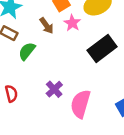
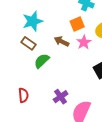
brown arrow: (47, 26) -> (62, 41), turned 144

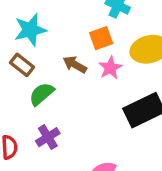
purple cross: (61, 97) -> (48, 137), moved

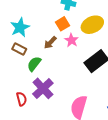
brown arrow: (75, 65) -> (50, 43), turned -64
purple cross: (48, 137) -> (43, 88), size x1.5

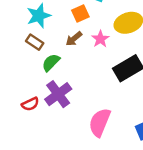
orange square: (63, 24) -> (80, 13), moved
red semicircle: (22, 99) -> (30, 104), turned 72

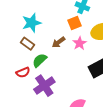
orange square: (80, 13) -> (75, 23), moved
red semicircle: (30, 104) -> (23, 72), moved

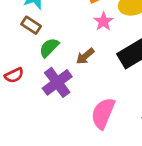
brown arrow: (59, 42) -> (85, 56), moved
red semicircle: (23, 72) -> (14, 75), moved

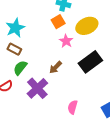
green semicircle: (49, 48) -> (20, 68), moved
pink semicircle: (103, 113) -> (73, 107), size x0.6

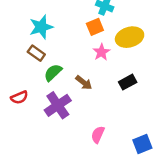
black rectangle: (90, 62) -> (128, 82), size x0.6
brown arrow: (56, 67) -> (84, 83), turned -104
green semicircle: (20, 68) -> (53, 73), moved

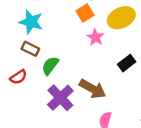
cyan star: (41, 27) -> (31, 22), turned -30
brown arrow: (84, 83) -> (93, 89), moved, size x1.5
red semicircle: (19, 97) -> (18, 77), moved

